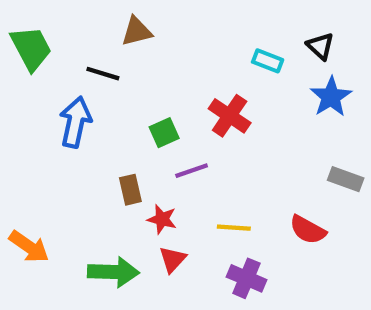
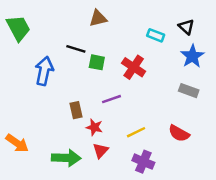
brown triangle: (137, 31) -> (98, 18), moved
black line: (103, 74) -> (76, 49), moved
green square: (164, 133) -> (97, 62), moved, turned 35
gray rectangle: (346, 179) -> (189, 91), moved
yellow line: (234, 228) -> (136, 132), turned -30

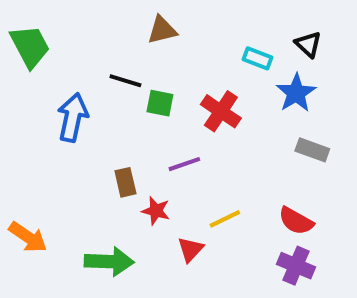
blue star: (192, 56) -> (296, 93), moved
red triangle: (100, 151) -> (190, 249), moved
purple cross: (143, 162) -> (296, 266), moved

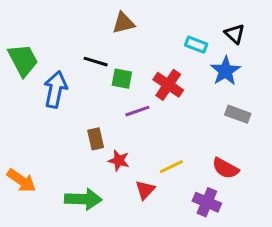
green trapezoid: (30, 46) -> (23, 60), moved
purple line: (184, 164) -> (137, 111), moved
purple cross: (296, 266) -> (207, 202), moved

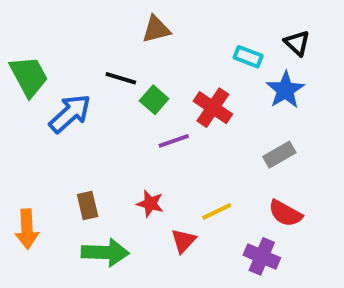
green square: (122, 79) -> (154, 100), turned 30
blue arrow: (55, 89) -> (70, 113), turned 36
gray rectangle: (238, 114) -> (279, 155), moved, turned -50
brown rectangle: (96, 139) -> (88, 206), moved
orange arrow: (21, 181) -> (27, 229), turned 52

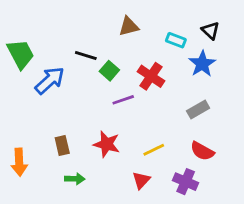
brown triangle: (156, 29) -> (129, 26), moved
red star: (150, 204) -> (107, 144), size x1.4
red triangle: (183, 241) -> (141, 180), moved
green arrow: (105, 253) -> (75, 179), size x0.6

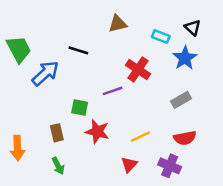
green square: (109, 71) -> (80, 107), moved, turned -30
red semicircle: (202, 151) -> (185, 138), turned -40
green arrow: (75, 179) -> (58, 166), moved, turned 60

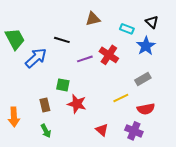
purple line: (113, 91) -> (85, 59), moved
yellow line: (140, 137) -> (121, 98), moved
red triangle: (129, 165) -> (102, 130), turned -32

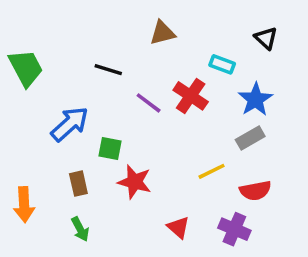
cyan rectangle: (127, 29) -> (222, 64), moved
blue star: (146, 46) -> (255, 99), moved
blue arrow: (36, 58) -> (70, 124), moved
purple line: (85, 59) -> (149, 103), turned 56

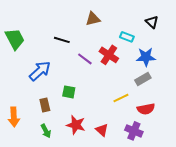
blue star: (255, 99) -> (146, 57), turned 30
green square: (110, 149) -> (69, 92), moved
red star: (134, 182) -> (76, 125), moved

